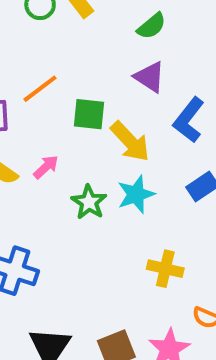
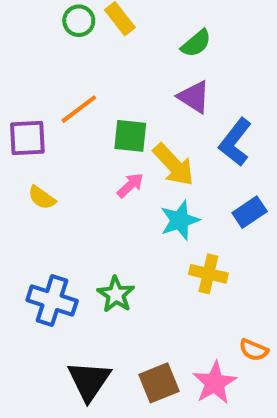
pink arrow: (46, 167) -> (130, 185), moved
green star: (89, 202) -> (116, 294), moved
yellow cross: (165, 269) -> (208, 274), moved

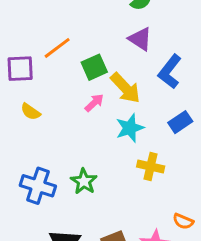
green square: (130, 136) -> (94, 67), turned -30

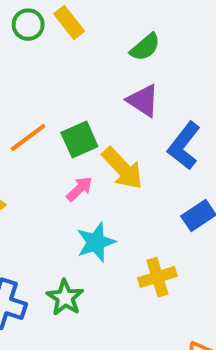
orange line: (57, 48) -> (28, 138), moved
cyan star: (130, 128) -> (96, 242), moved
yellow cross: (151, 166) -> (157, 277), turned -30

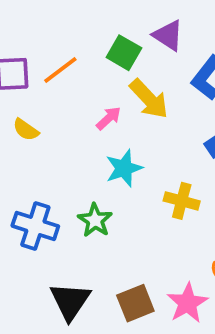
green square: (79, 140) -> (124, 53), moved, turned -36
yellow cross: (157, 277) -> (182, 201), turned 32

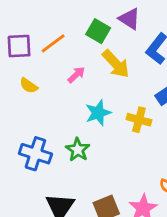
pink arrow: (109, 118) -> (76, 75), moved
yellow cross: (182, 201) -> (139, 120), moved

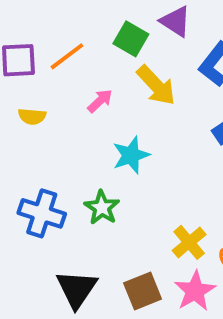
yellow semicircle: (29, 86) -> (32, 116), turned -30
yellow cross: (139, 120) -> (189, 242), moved, turned 35

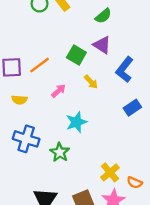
yellow arrow: (156, 85) -> (91, 82), size x0.6
blue cross: (42, 213) -> (26, 139), moved

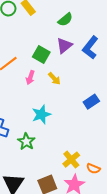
purple triangle: (102, 45) -> (64, 46), turned 48
blue L-shape: (125, 70) -> (90, 48), moved
pink arrow: (59, 91) -> (30, 78), moved, turned 152

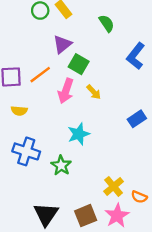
green semicircle: (65, 20) -> (107, 23), turned -84
purple triangle: (64, 46) -> (62, 44), moved
pink arrow: (30, 78) -> (66, 91), size x1.5

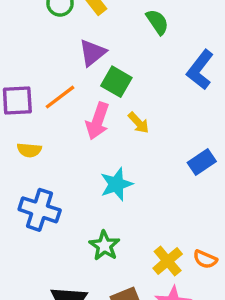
green star: (61, 165) -> (104, 246), moved
orange semicircle: (139, 197) -> (205, 259), moved

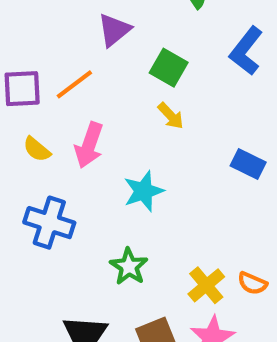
green square: (116, 82) -> (169, 68), moved
pink arrow: (98, 121) -> (89, 145), moved
yellow semicircle: (29, 150) -> (37, 149), turned 35
blue rectangle: (202, 162) -> (248, 164), turned 60

